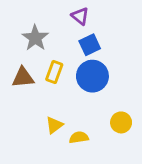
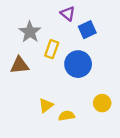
blue square: (90, 45) -> (87, 30), moved
yellow rectangle: (54, 72) -> (52, 49), moved

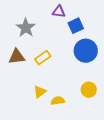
purple triangle: (68, 14) -> (59, 12), turned -32
yellow rectangle: (52, 49) -> (43, 58), moved, turned 35
blue circle: (78, 64) -> (86, 51), moved

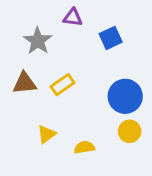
purple triangle: (59, 12) -> (73, 18), moved
blue circle: (86, 51) -> (125, 96), moved
yellow triangle: (40, 92) -> (46, 134), moved

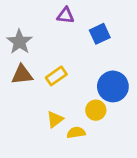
gray star: (38, 41) -> (19, 42), moved
yellow circle: (130, 131) -> (96, 110), moved
yellow triangle: (46, 134) -> (55, 119), moved

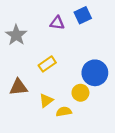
purple triangle: (66, 15) -> (57, 23), moved
blue square: (100, 34) -> (83, 15), moved
brown triangle: (22, 75) -> (18, 87), moved

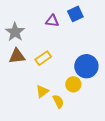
brown triangle: (18, 87) -> (17, 56), moved
yellow semicircle: (64, 112) -> (58, 101), turned 72

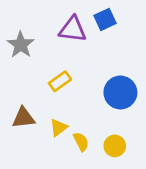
purple triangle: (52, 21) -> (73, 29), size x1.5
brown triangle: (17, 56) -> (23, 118), moved
yellow circle: (73, 84) -> (115, 146), moved

